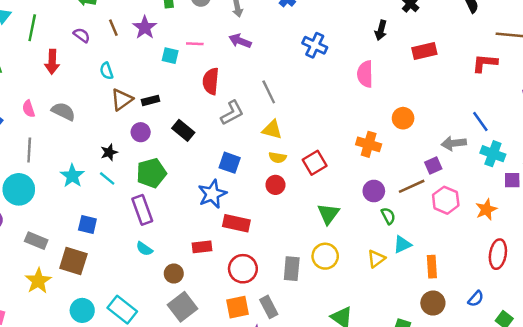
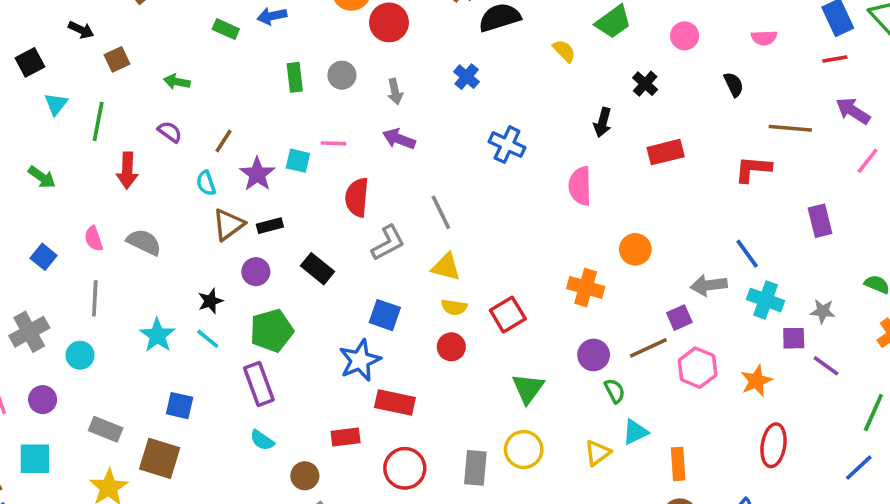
purple star: (145, 27) -> (257, 174), moved
brown line: (113, 28) -> (223, 141), moved, turned 56
cyan circle: (19, 189) -> (80, 355), size x0.6

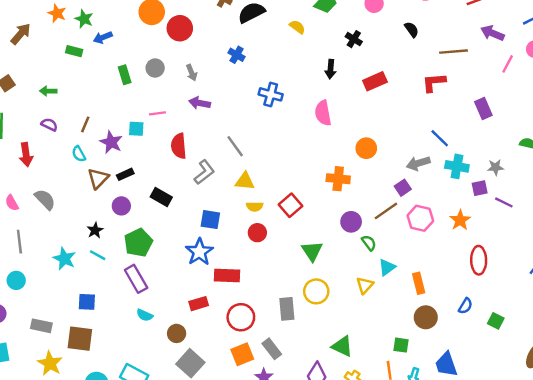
gray semicircle: (144, 242) -> (45, 199), turned 30

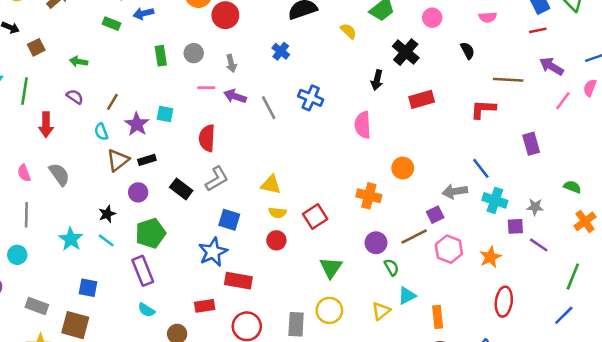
black cross: (354, 39) -> (406, 52), size x1.5
pink line: (157, 113) -> (206, 88), moved
gray line: (235, 146) -> (269, 108), moved
gray L-shape: (204, 172) -> (217, 179), moved

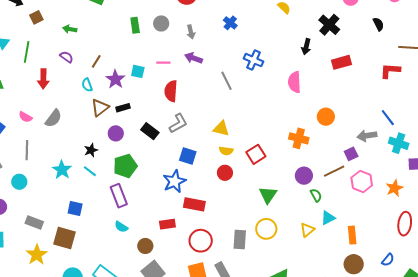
pink line: (206, 88) -> (163, 63), moved
gray line: (269, 108) -> (226, 81), moved
pink semicircle: (24, 173) -> (25, 117), turned -40
gray semicircle: (59, 174) -> (53, 118), turned 72

